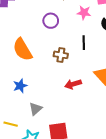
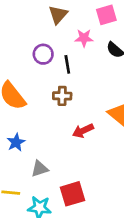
black line: (84, 43) -> (67, 64), moved
gray triangle: (36, 109) -> (40, 169), turned 32

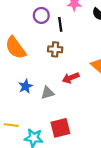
blue star: (16, 142) -> (26, 86), moved
gray triangle: (40, 169) -> (48, 93), moved

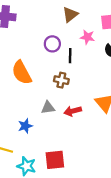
blue star: (26, 86) -> (25, 126), moved
gray triangle: (48, 93) -> (48, 108), moved

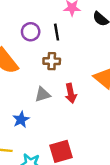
purple circle: (52, 44) -> (31, 32), moved
red arrow: (73, 111) -> (71, 93), turned -77

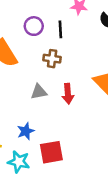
blue star: (21, 120) -> (26, 131), moved

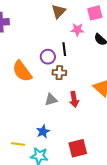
purple circle: (34, 26) -> (48, 57), moved
red square: (51, 152) -> (78, 148), moved

